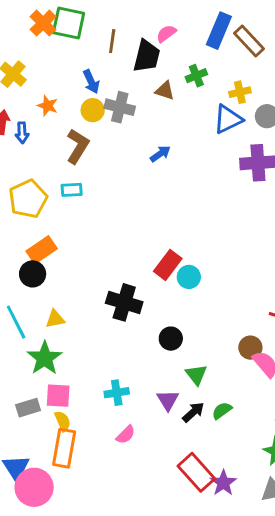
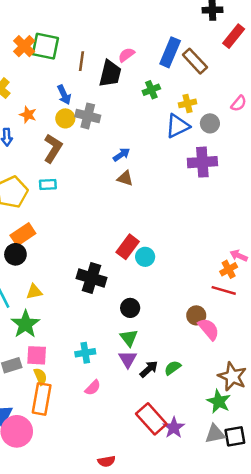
brown triangle: (165, 91) -> (125, 178), moved
green triangle: (196, 375) -> (129, 338), moved

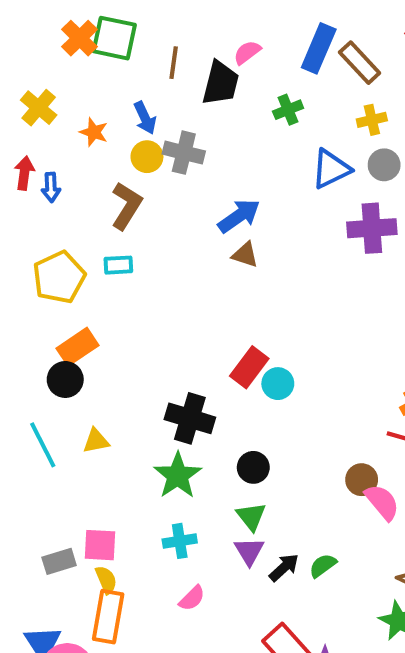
yellow cross: (187, 103) -> (372, 120), moved
orange star: (28, 115) -> (94, 132), moved
blue arrow: (121, 155) -> (239, 216), size x1.5
green star: (25, 324) -> (178, 476), moved

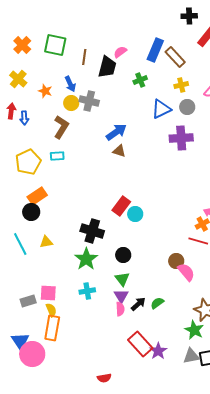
orange cross: (80, 38) -> (22, 45), moved
pink semicircle: (192, 598) -> (120, 309), moved, turned -48

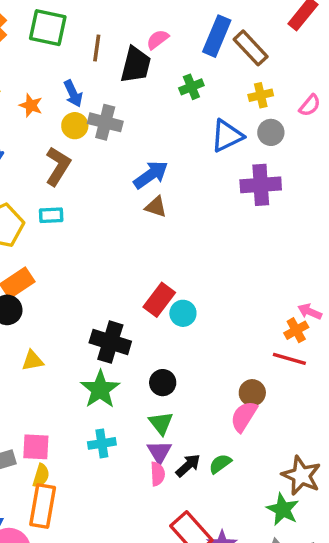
pink semicircle: (186, 272) -> (244, 416), moved, turned -108
yellow semicircle: (51, 310) -> (41, 476), turned 40

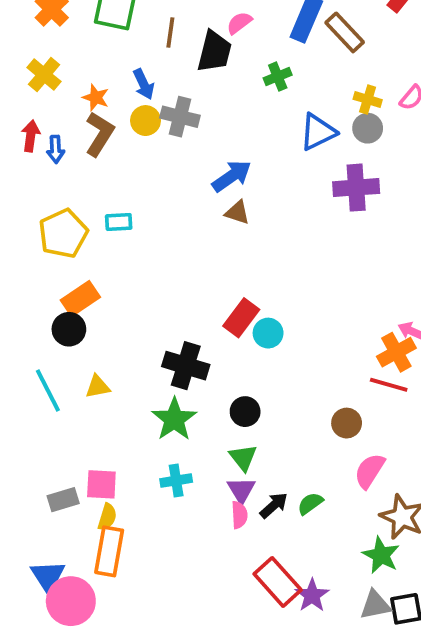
yellow cross: (261, 95) -> (368, 99), moved, turned 30
brown L-shape: (58, 166) -> (100, 134), moved
orange cross: (296, 330) -> (396, 352), size x1.4
pink semicircle: (244, 416) -> (370, 471), moved

